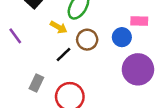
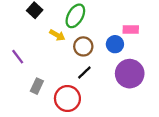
purple line: (15, 36) -> (18, 57), moved
black line: (64, 54) -> (84, 72), moved

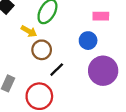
pink rectangle: (131, 29) -> (101, 16), moved
brown circle: (83, 46) -> (42, 50), moved

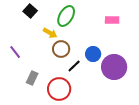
blue circle: (88, 41) -> (93, 54), moved

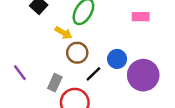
purple line: (15, 52) -> (20, 73), moved
gray rectangle: (32, 78) -> (55, 83), moved

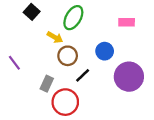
blue circle: (117, 59) -> (105, 51), moved
purple line: (20, 73) -> (14, 63), moved

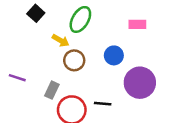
purple line: (14, 63) -> (17, 78), moved, turned -35
black line: (83, 75) -> (103, 104), moved, turned 49

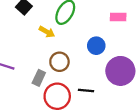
brown circle: (74, 60) -> (59, 62), moved

